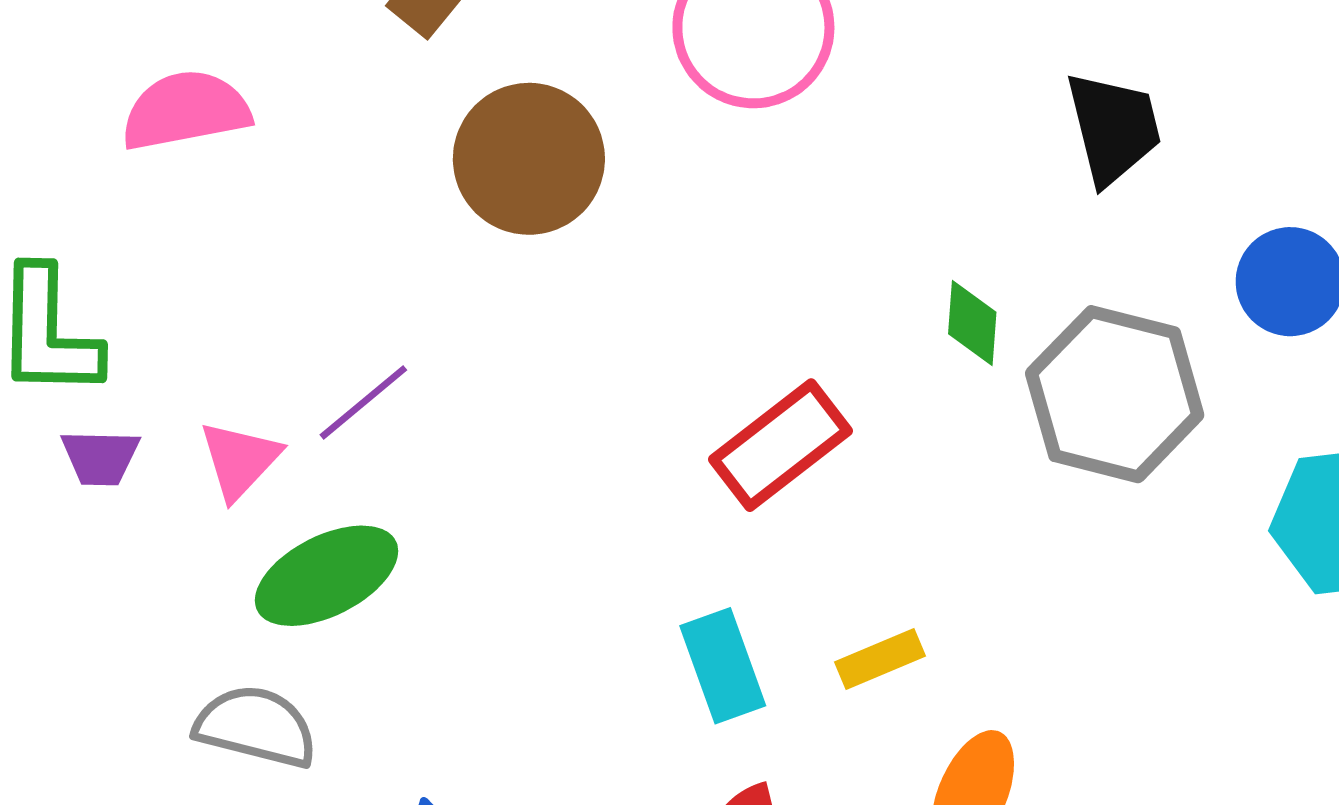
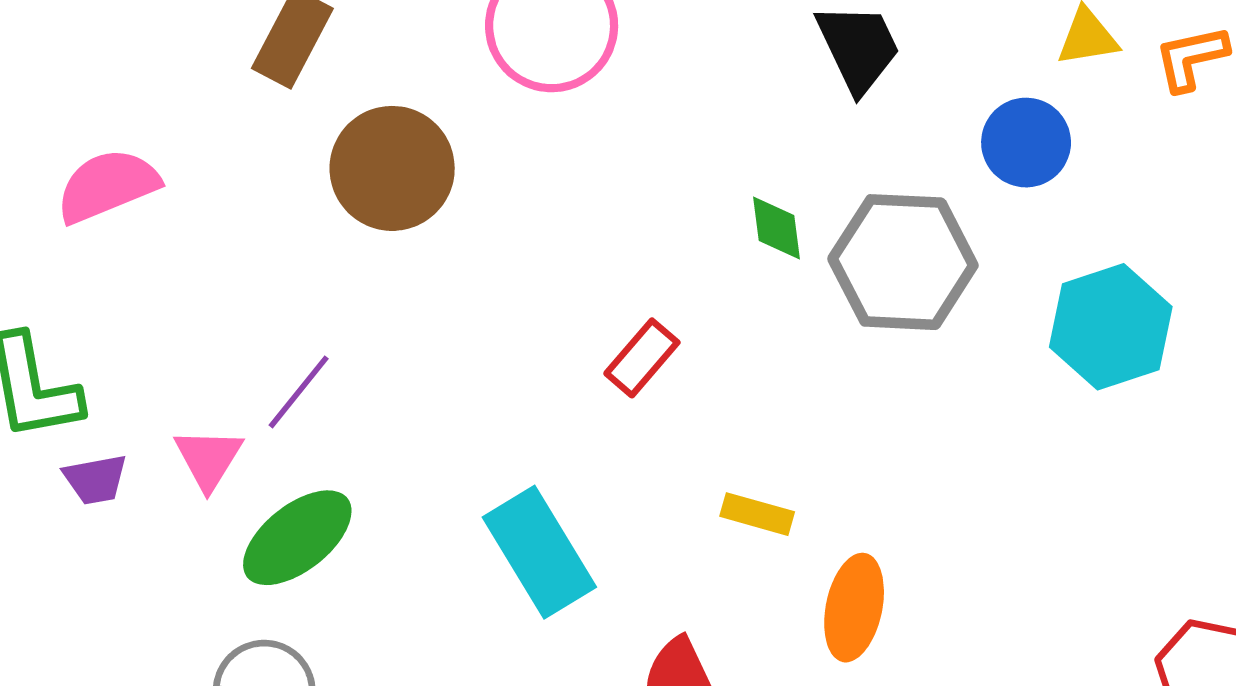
red rectangle: (781, 445) -> (642, 358), size x0.7
yellow rectangle: (880, 659) -> (757, 514), turned 50
cyan rectangle: (723, 666) -> (539, 552), moved, size x1.4

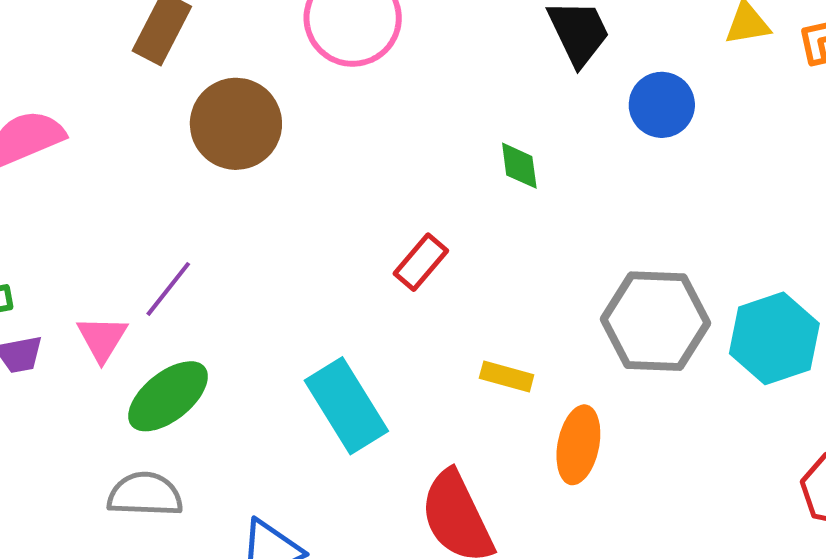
blue circle: (1026, 143) -> (662, 105), moved
gray hexagon: (903, 262) -> (656, 321), moved
cyan hexagon: (1111, 327) -> (774, 338), moved

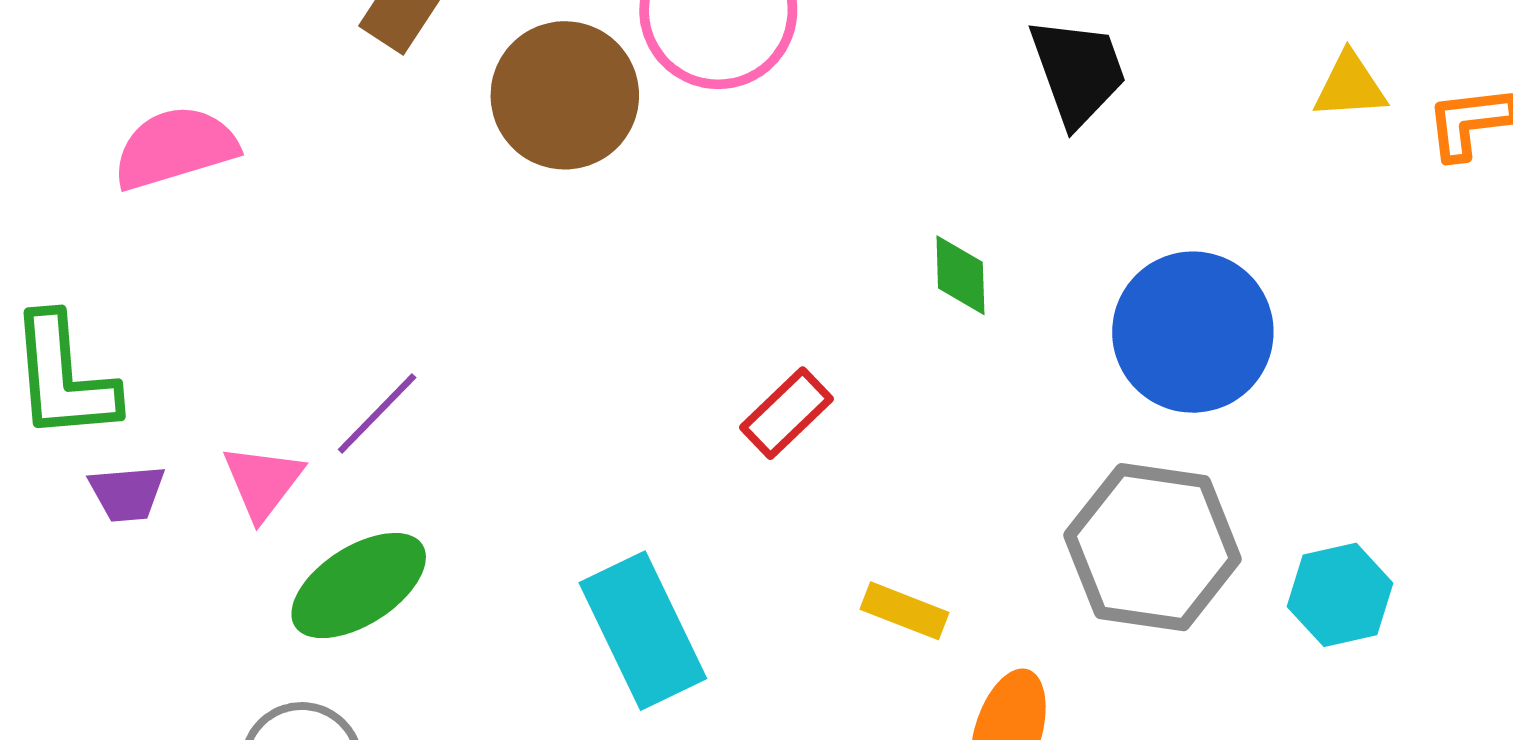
blue circle: (662, 105) -> (1193, 332), moved, size x1.5
brown circle: (236, 124) -> (565, 95), moved
cyan hexagon: (774, 338) -> (1340, 595), size x0.7

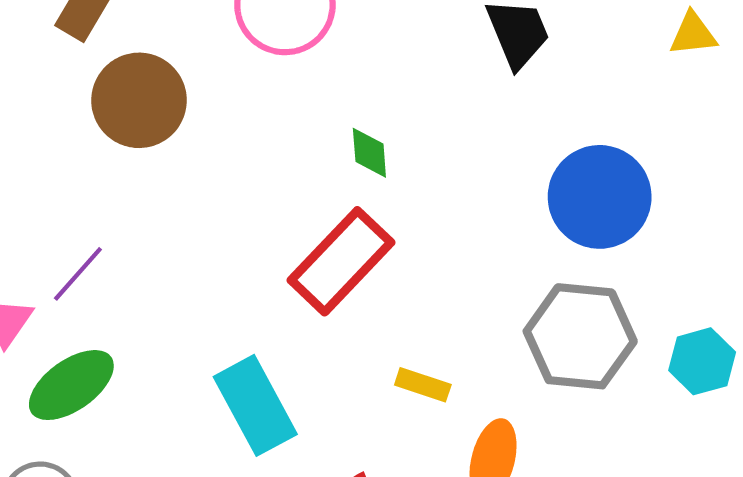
brown circle: (565, 95) -> (139, 100), moved
green diamond: (960, 275) -> (369, 153), moved
red rectangle: (786, 413) -> (341, 261), size x1.8

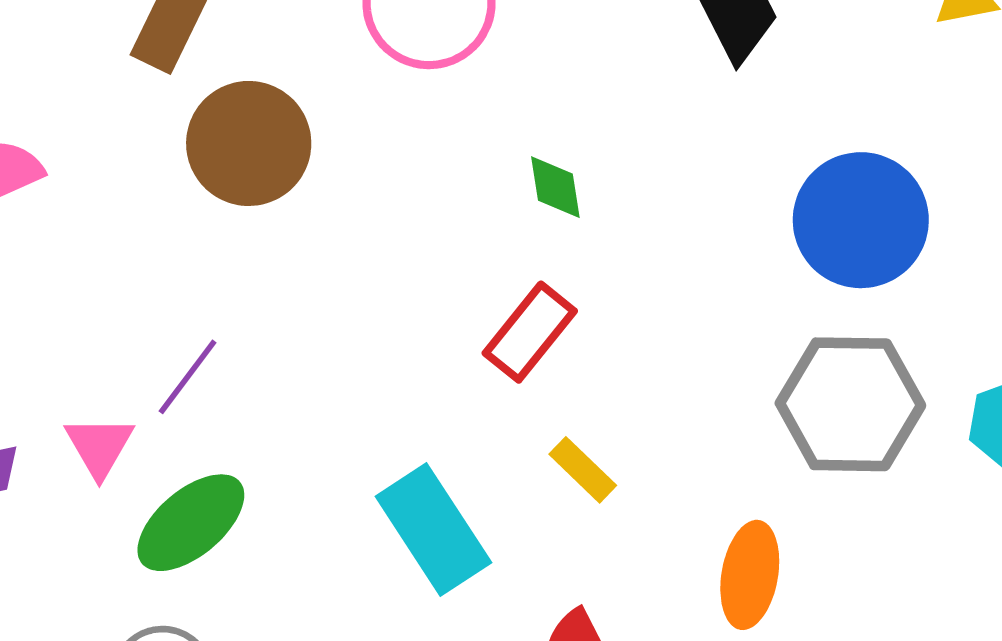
red rectangle: (341, 261) -> (530, 332), size x0.7
yellow rectangle: (423, 385) -> (583, 470), moved, turned 30

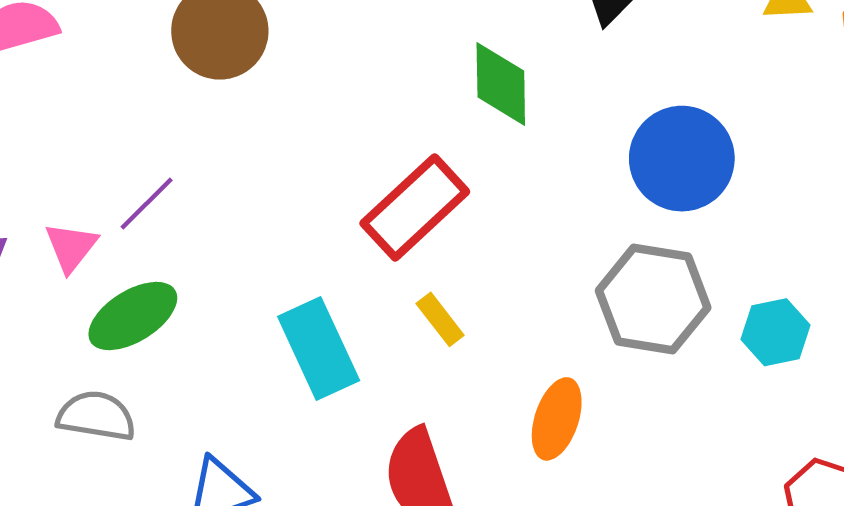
green diamond: (555, 187) -> (501, 84), moved, size x1.6
red rectangle: (530, 332) -> (415, 207), size x1.4

